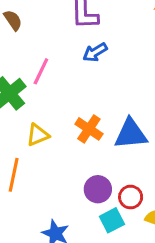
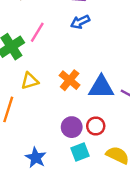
red circle: (131, 197) -> (96, 126), moved

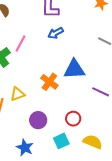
yellow triangle: (30, 81) -> (17, 94), moved
blue triangle: (101, 87) -> (74, 69), moved
purple circle: (72, 127) -> (38, 120), moved

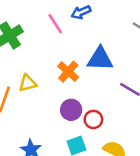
pink line: (20, 43) -> (55, 24), moved, turned -66
purple circle: (38, 120) -> (71, 110), moved

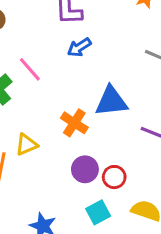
pink line: (55, 24) -> (30, 69), moved

